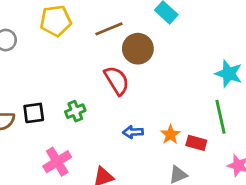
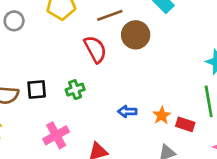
red semicircle: (117, 81) -> (95, 49), moved

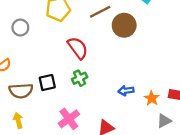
red semicircle: (95, 49) -> (78, 48), moved
orange star: (162, 115) -> (152, 98), moved

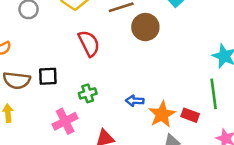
green cross: (80, 78) -> (88, 93), moved
orange star: (152, 98) -> (162, 114), size x1.5

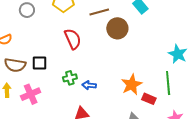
blue arrow: (135, 101) -> (89, 85), moved
orange star: (162, 114) -> (132, 85), moved
pink cross: (65, 121) -> (31, 94), moved

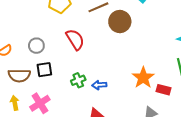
gray circle: (27, 10) -> (36, 46), moved

